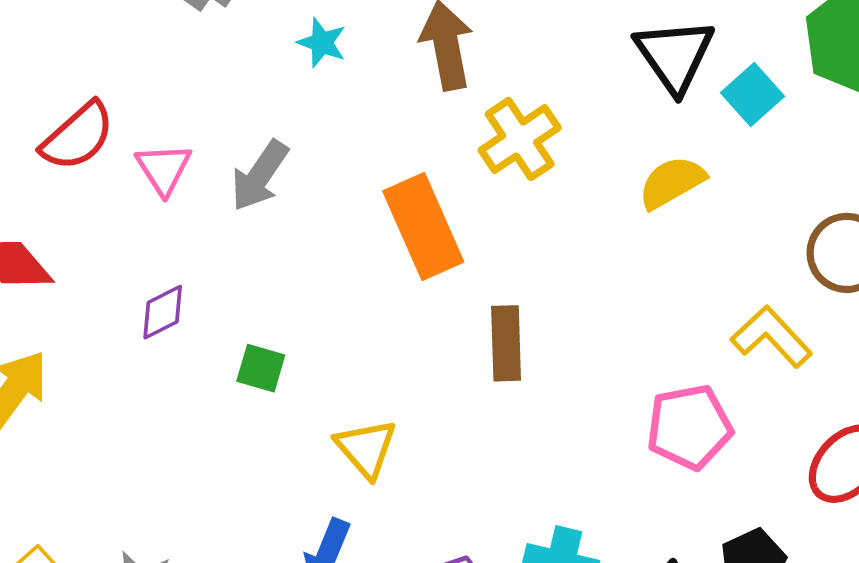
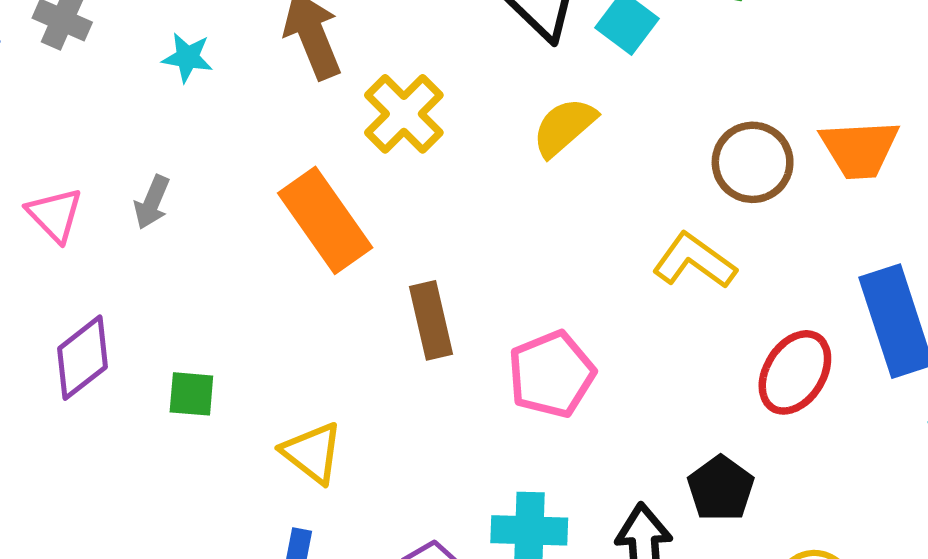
gray arrow: (260, 176) -> (152, 202), size x0.7
purple diamond: (163, 312) -> (83, 358), size x1.4
pink pentagon: (689, 427) -> (551, 374), moved

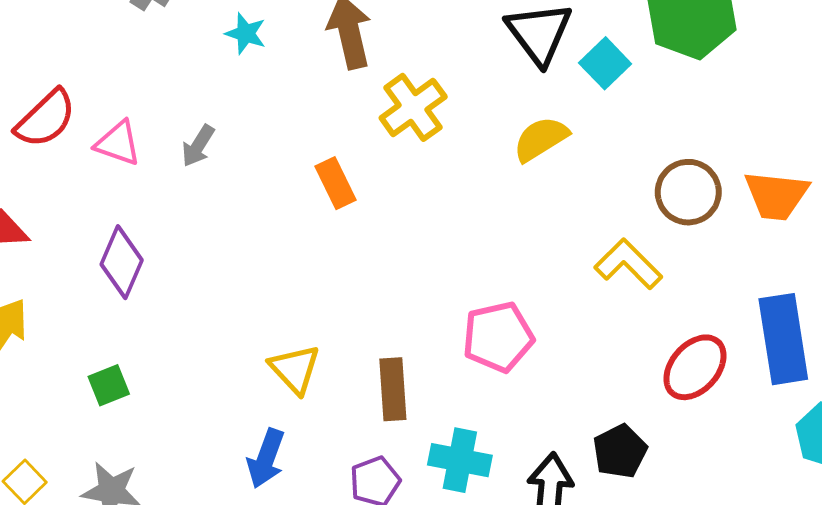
pink triangle: (55, 215) -> (118, 143), turned -36
orange rectangle: (325, 220) -> (336, 183), size x0.6
brown rectangle: (431, 320) -> (393, 389), moved
purple diamond: (83, 358) -> (122, 262), turned -38
green square: (191, 394) -> (109, 385), moved, turned -36

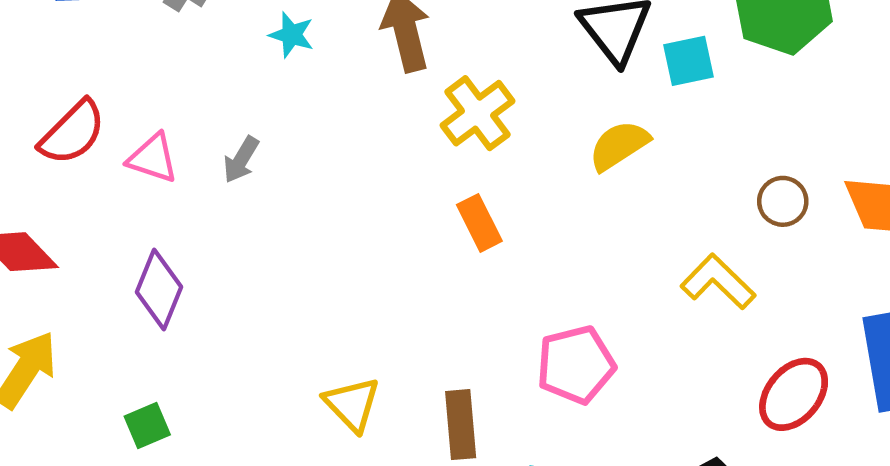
cyan square: (605, 63) -> (689, 61), turned 33
orange rectangle: (336, 183) -> (479, 223), moved
brown circle: (688, 192) -> (783, 201), size x0.7

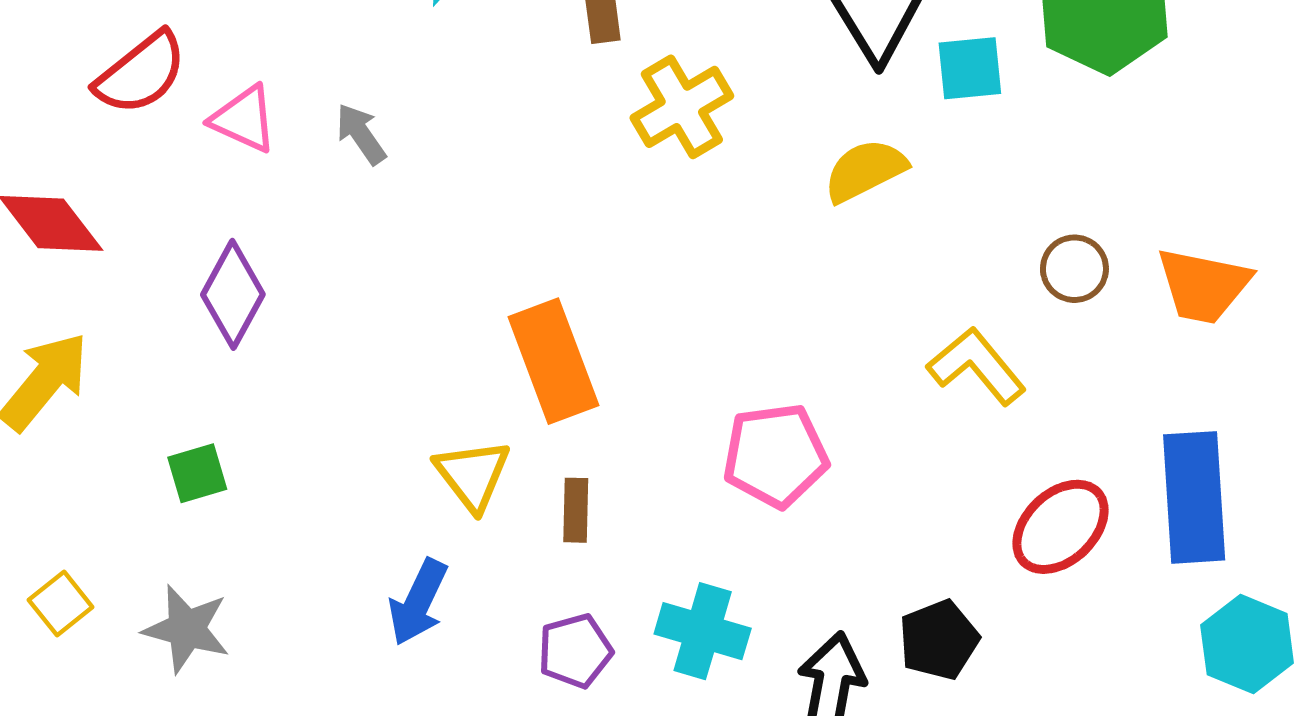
gray arrow: (241, 160) -> (361, 134), turned 108
orange rectangle: (479, 223) -> (553, 361), moved, size x1.6
brown rectangle: (461, 425) -> (576, 510), moved, size x0.7

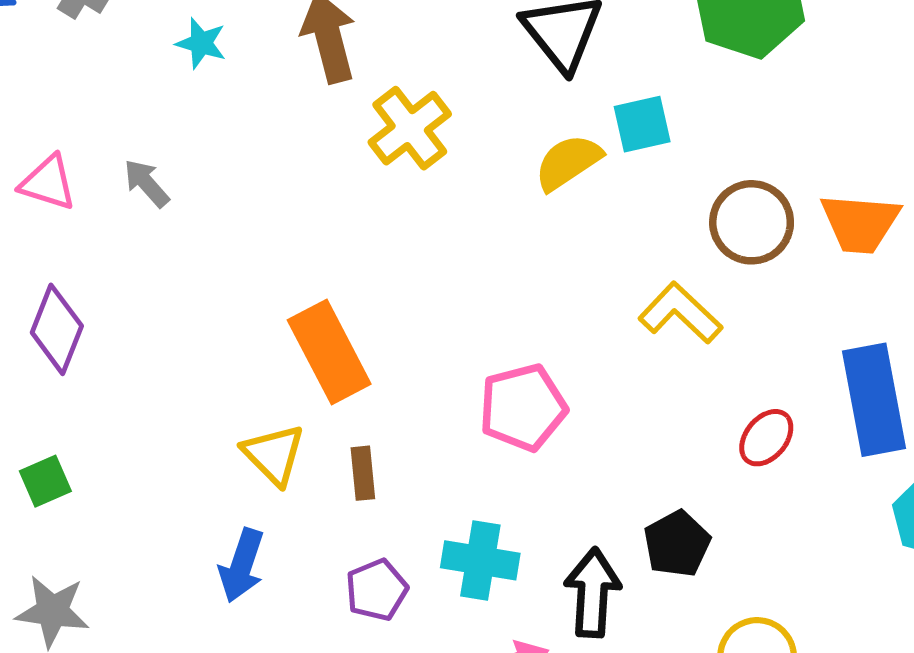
cyan square: (970, 68) -> (642, 124), moved
brown circle: (1074, 269) -> (752, 222), size x1.5
red ellipse: (1060, 527) -> (766, 438), size x0.7

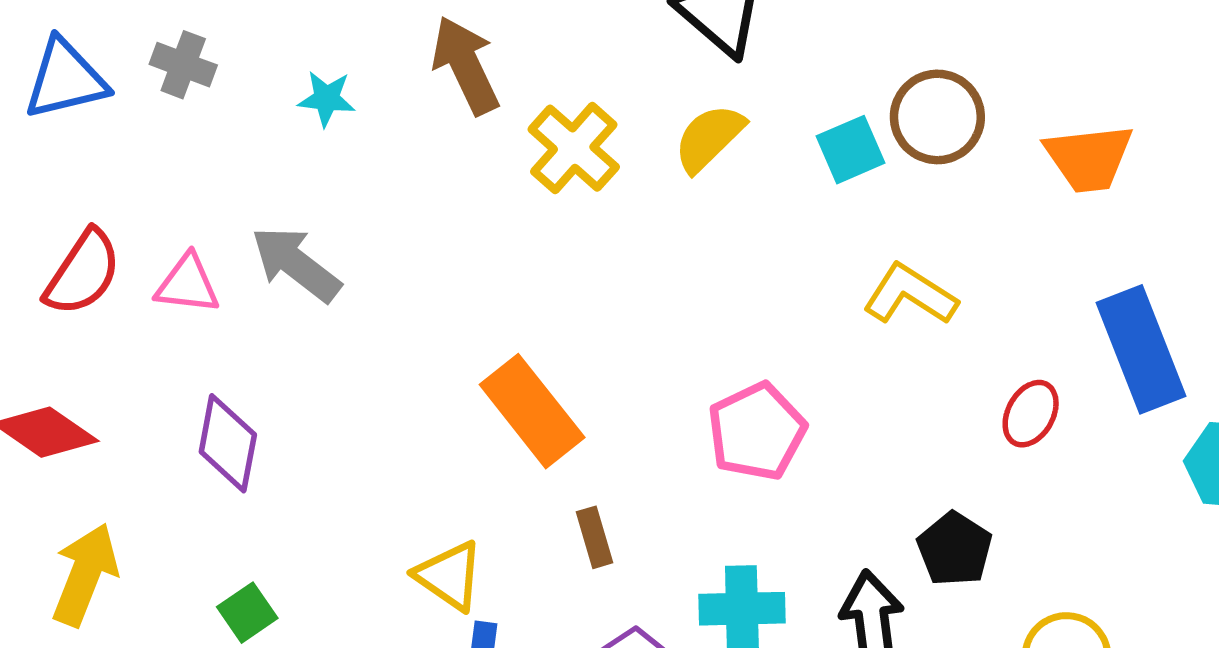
cyan square: (642, 124) -> (850, 150), moved
yellow semicircle: (568, 162) -> (709, 138), moved
gray arrow: (147, 183) -> (296, 264), size x1.6
brown circle: (752, 222) -> (937, 117), moved
yellow triangle: (274, 454) -> (449, 576), moved

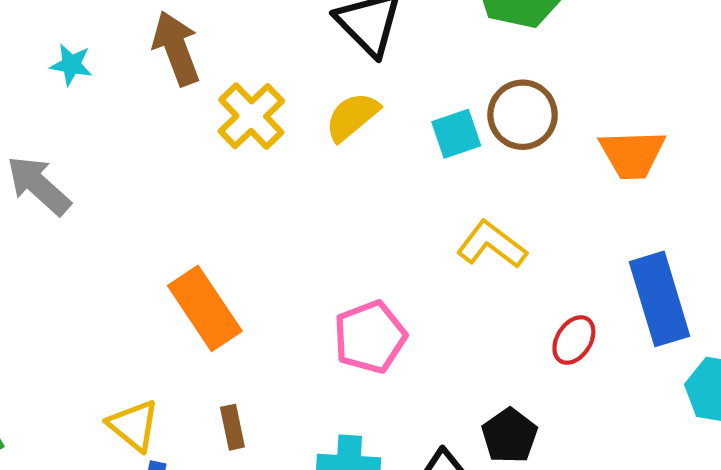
brown rectangle: (594, 537) -> (232, 427), moved

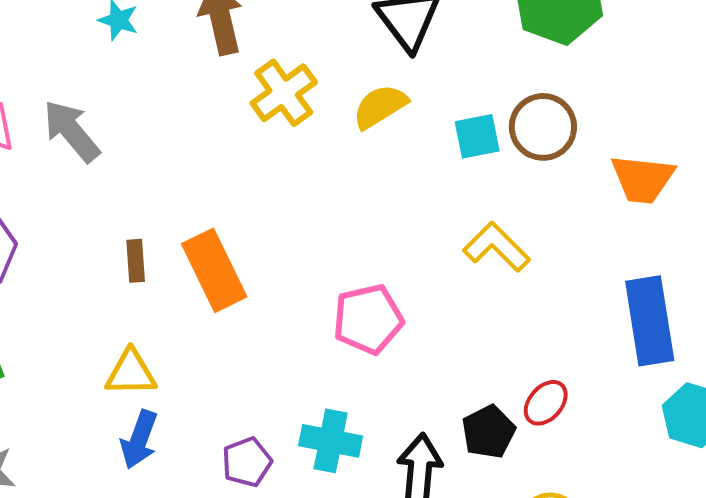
red ellipse: (574, 340) -> (546, 403), moved
yellow triangle: (134, 425) -> (131, 373), turned -48
brown rectangle: (232, 427) -> (136, 261), moved

